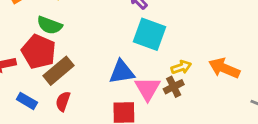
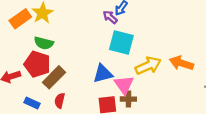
yellow arrow: (181, 67) -> (148, 66), size x1.6
brown cross: (174, 87) -> (128, 99), moved, turned 32

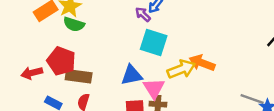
green semicircle: (44, 43) -> (74, 24), moved
orange arrow: (181, 63) -> (202, 63), moved
brown rectangle: (54, 77) -> (79, 76), turned 50

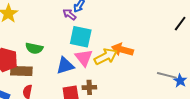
green semicircle: (74, 24) -> (34, 48), moved
pink triangle: (154, 88) -> (84, 58), moved

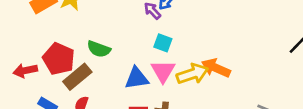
cyan square: (81, 37) -> (163, 43), size x0.6
brown rectangle: (21, 71) -> (77, 77), turned -50

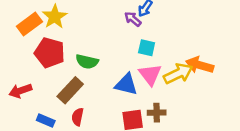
red pentagon: (59, 59) -> (50, 53), moved
blue triangle: (137, 78) -> (126, 84), turned 30

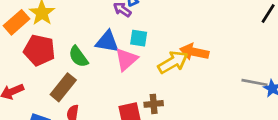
green semicircle: (87, 62) -> (78, 57), turned 45
pink triangle: (150, 75) -> (126, 59), moved, turned 30
blue triangle: (126, 84) -> (107, 42), moved

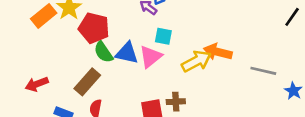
blue triangle: (107, 42) -> (127, 53), moved
red pentagon: (39, 50) -> (94, 28), moved
gray line: (254, 82) -> (263, 71), moved

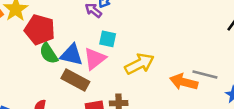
orange arrow: (218, 52) -> (184, 82), moved
brown rectangle: (87, 82) -> (75, 80), moved, turned 76

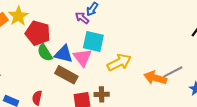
cyan square: (108, 39) -> (93, 41), size x1.5
pink triangle: (95, 59) -> (82, 57), turned -30
gray line: (205, 74) -> (173, 72), turned -42

